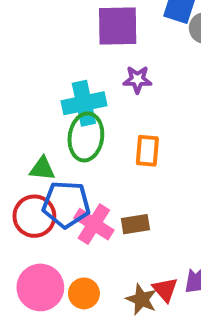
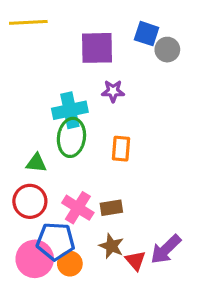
blue pentagon: (66, 204) -> (55, 241), moved
brown star: (141, 299) -> (111, 246), moved

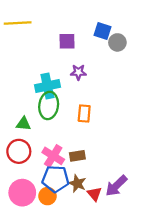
purple square: (97, 48) -> (67, 41), size x0.7
blue pentagon: (55, 241) -> (56, 179), moved

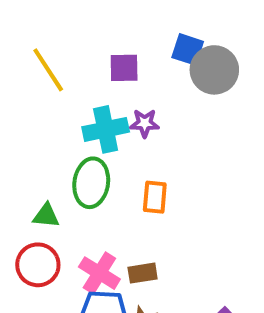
yellow line: (18, 23) -> (48, 70), moved, turned 60
gray circle: (117, 42) -> (214, 70), size x1.5
cyan cross: (47, 86) -> (106, 129), moved

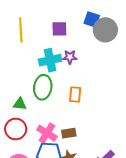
yellow line: (48, 70) -> (21, 30), turned 30

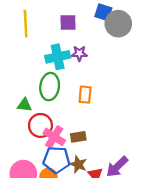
red circle: (16, 129) -> (40, 125), moved

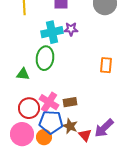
orange rectangle: (85, 95) -> (106, 65), moved
red circle: (40, 125) -> (29, 108), moved

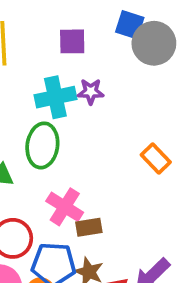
orange rectangle: (106, 65) -> (156, 158), turned -49
pink cross: (49, 102) -> (65, 207), moved

